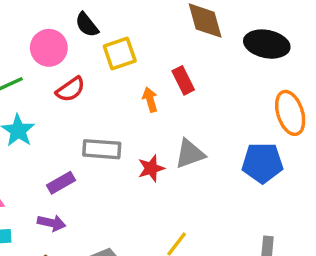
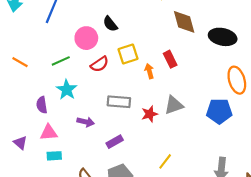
yellow square: (120, 54) -> (128, 54), moved
purple rectangle: (61, 183) -> (115, 142), moved
purple arrow: (52, 223) -> (86, 122), moved

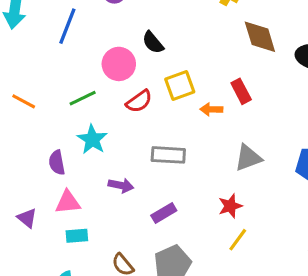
orange arrow: (149, 71) -> (211, 109), turned -72
red star: (150, 114) -> (230, 206), moved

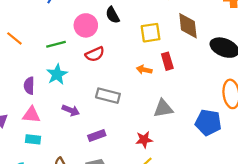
yellow square: (180, 85) -> (151, 33), moved

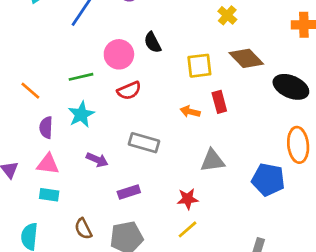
brown diamond: (188, 26) -> (246, 58), turned -40
orange line: (14, 38) -> (30, 91), moved

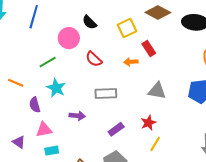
red semicircle: (129, 91) -> (94, 59), moved, turned 84
gray triangle: (212, 161) -> (157, 91), turned 36
purple rectangle: (129, 192) -> (116, 129), moved

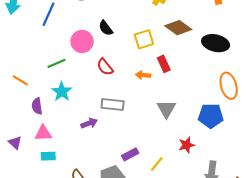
gray triangle: (157, 91) -> (166, 109), turned 42
purple arrow: (77, 116) -> (89, 123), moved, turned -35
red star: (148, 123) -> (187, 145), moved
purple rectangle: (116, 129) -> (130, 154), moved

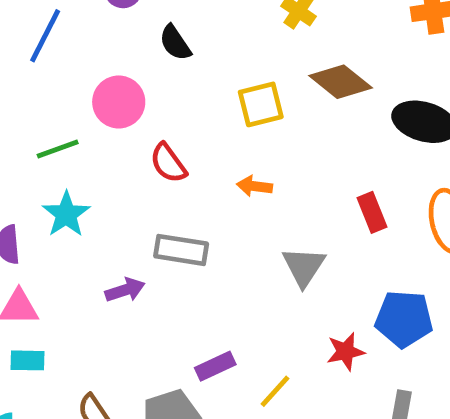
black semicircle: (106, 28) -> (175, 43), moved
red rectangle: (164, 64) -> (372, 212), moved
blue pentagon: (211, 116) -> (404, 319), moved

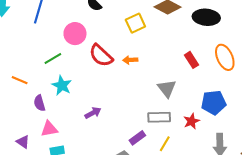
red semicircle: (168, 163) -> (101, 55), size x1.4
orange arrow: (254, 186) -> (130, 60), moved
gray rectangle: (181, 250) -> (159, 117), moved

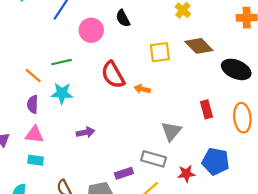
pink circle: (75, 34) -> (91, 30), moved
orange line: (20, 80) -> (33, 76), moved
cyan star: (62, 85) -> (62, 93), turned 30

